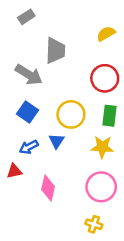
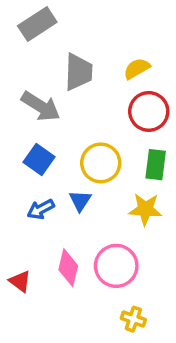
gray rectangle: (26, 17) -> (37, 24), size x1.5
yellow semicircle: (106, 34) -> (137, 69), moved
red triangle: (14, 171) -> (20, 281), moved, turned 49
pink circle: (101, 187) -> (116, 266), moved

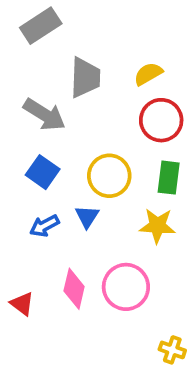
yellow cross: (133, 319) -> (172, 350), moved

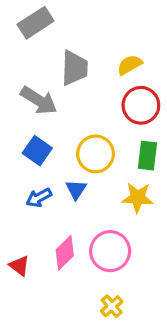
pink diamond: (74, 289) -> (65, 253), turned 32
yellow cross: (172, 350) -> (112, 306), moved, turned 30

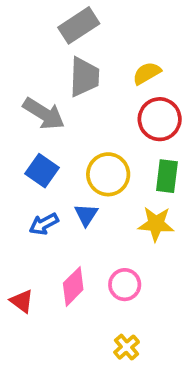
gray rectangle: (36, 23) -> (79, 25), moved
pink circle: (110, 251) -> (125, 285), size x0.7

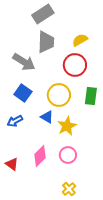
red circle: (160, 119) -> (75, 65), moved
blue triangle: (86, 215) -> (47, 117), turned -32
blue arrow: (44, 224) -> (15, 121), moved
yellow star: (156, 224) -> (67, 126), moved, turned -30

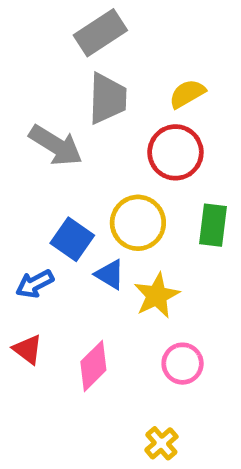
blue square: (23, 93) -> (72, 239), moved
pink circle: (68, 155) -> (183, 364), moved
red triangle: (12, 164) -> (28, 349), moved

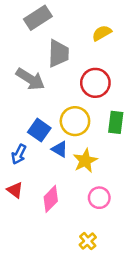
gray rectangle: (100, 33) -> (38, 18), moved
yellow semicircle: (187, 94) -> (102, 33), moved
blue arrow: (35, 284) -> (19, 154), turned -36

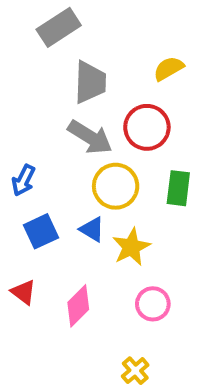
yellow semicircle: (102, 33) -> (169, 69), moved
gray arrow: (30, 79) -> (90, 137), moved
blue square: (39, 130) -> (41, 231), moved, turned 30
blue arrow: (19, 154) -> (23, 180), moved

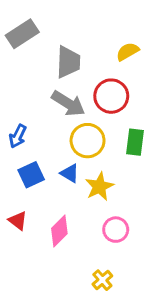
gray rectangle: (59, 27) -> (22, 34), moved

